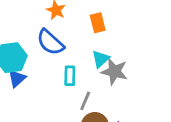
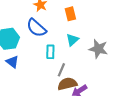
gray star: (114, 72) -> (98, 49), moved
blue triangle: (17, 79) -> (12, 62), moved, turned -40

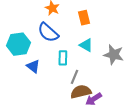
cyan triangle: (72, 40) -> (86, 45), turned -48
blue triangle: (12, 62) -> (33, 66), moved

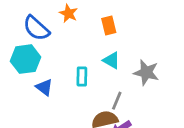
blue semicircle: (48, 32) -> (36, 28), moved
gray line: (75, 77) -> (117, 101), moved

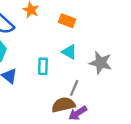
orange rectangle: (109, 26) -> (67, 21), turned -56

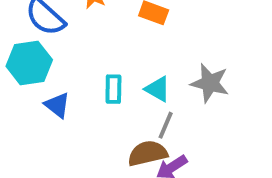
cyan triangle: (69, 52) -> (158, 89), moved

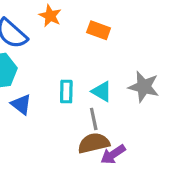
gray line: (166, 125) -> (94, 119), moved, turned -35

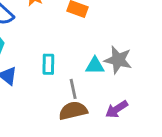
cyan triangle: (102, 91) -> (95, 66), moved, turned -30
purple arrow: (113, 154) -> (117, 109), moved

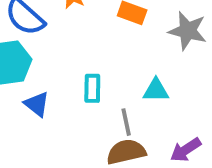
gray star: (118, 60) -> (188, 31), moved

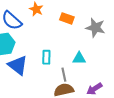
blue triangle: (37, 104) -> (18, 65), size x1.5

